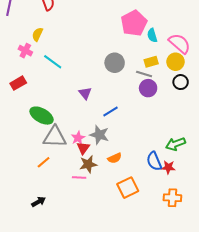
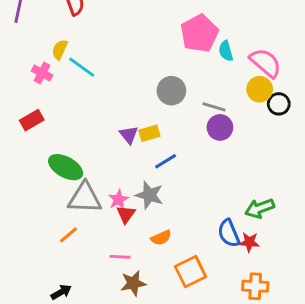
cyan line: (53, 62) -> (82, 67), moved
yellow rectangle: (151, 62) -> (149, 133), moved
black circle: (181, 82) -> (279, 104), moved
orange semicircle: (115, 158) -> (161, 238), moved
brown star: (88, 164) -> (133, 283), moved

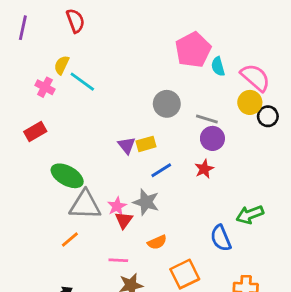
red star: (249, 242) -> (204, 169), moved, turned -30

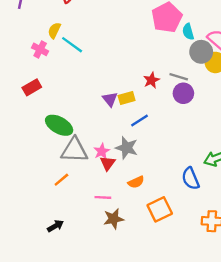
gray circle: (167, 104) -> (201, 52), moved
red star: (204, 169) -> (151, 80), moved

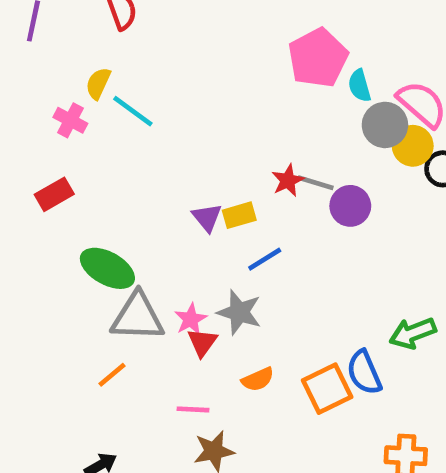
gray line: (179, 77) -> (316, 183), moved
orange square: (160, 209) -> (327, 389), moved

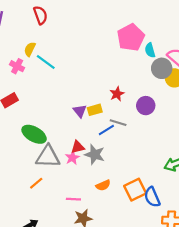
gray line: (316, 183) -> (118, 123), moved
red triangle: (202, 342) -> (78, 147), moved, turned 40
blue semicircle: (364, 372) -> (152, 197), moved

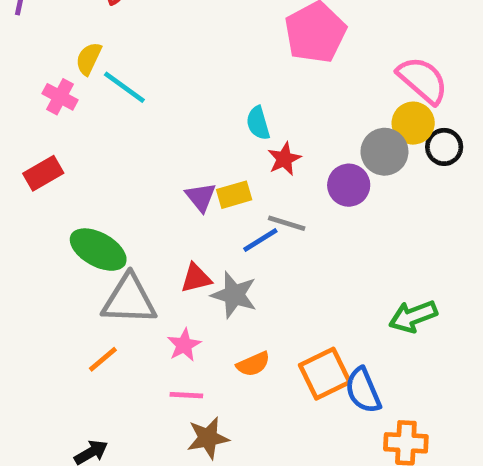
cyan semicircle: (150, 50) -> (258, 123), moved
gray circle: (162, 68) -> (384, 152), moved
pink star: (72, 158) -> (184, 345), moved

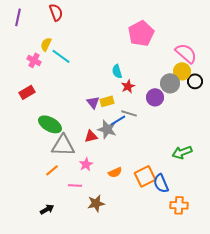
gray star: (234, 295) -> (107, 129), moved
pink line: (186, 395) -> (75, 185), moved

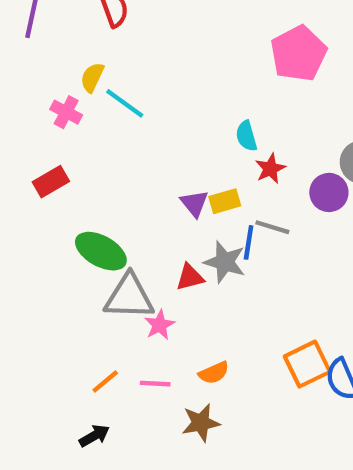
blue line: (118, 120) -> (249, 242), turned -49
pink star: (86, 164) -> (160, 325), moved
orange line: (52, 170) -> (105, 381), moved
orange semicircle: (115, 172) -> (214, 373), moved

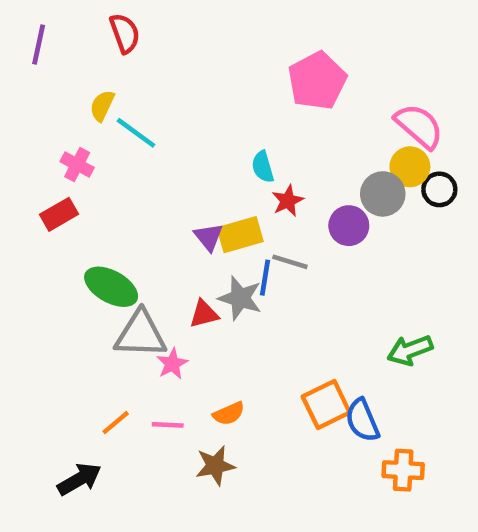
pink cross: (66, 112) -> (77, 165), moved
yellow rectangle: (225, 201) -> (240, 235), size x1.4
black arrow: (94, 436) -> (79, 479), moved, size x1.4

